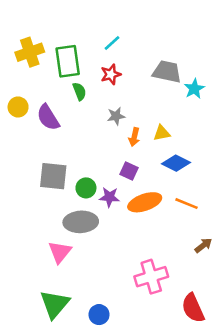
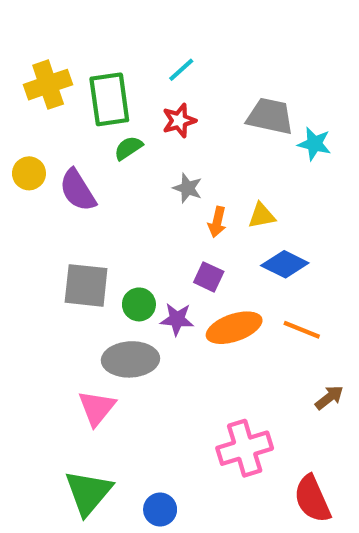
cyan star: (194, 89) -> (314, 144), turned -30
green semicircle: (79, 91) -> (128, 148), turned -102
gray star: (116, 116) -> (188, 188), turned 30

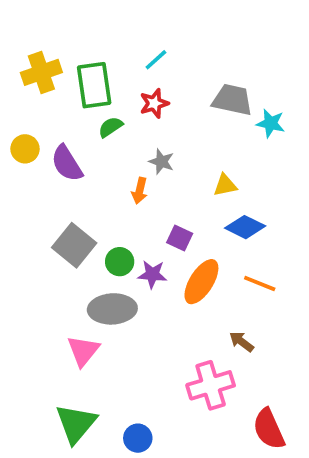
orange arrow: (217, 222) -> (140, 191), moved
gray square: (86, 285) -> (74, 245), turned 33
orange ellipse: (234, 328) -> (201, 282), turned -39
brown arrow: (329, 397) -> (241, 342), moved, turned -105

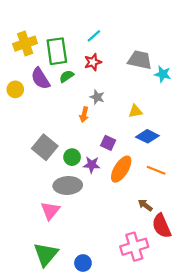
purple semicircle: (67, 163) -> (40, 78), moved
pink cross: (211, 385) -> (134, 247), moved
red semicircle: (269, 429) -> (162, 226), moved

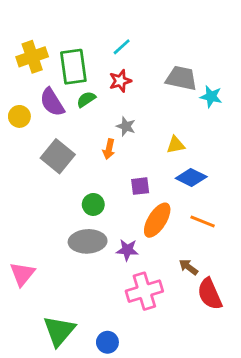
purple square: (108, 143) -> (140, 186), turned -32
gray square: (45, 147) -> (58, 156), moved
purple star: (92, 165) -> (127, 250), moved
pink triangle: (50, 211) -> (22, 274), moved
pink cross: (134, 247) -> (144, 291), moved

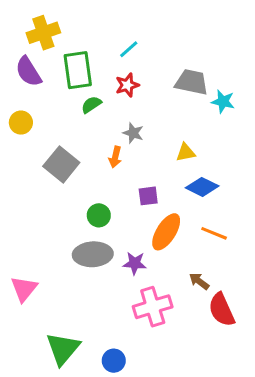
yellow cross: (32, 57) -> (43, 33), moved
purple semicircle: (52, 102) -> (28, 72), moved

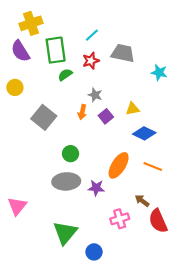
gray trapezoid: (192, 82) -> (123, 53), moved
purple square: (148, 196) -> (106, 116), moved, turned -32
pink cross: (153, 307) -> (120, 219), moved, size x0.7
green triangle: (63, 349) -> (65, 233), moved
blue circle: (114, 361) -> (94, 252), moved

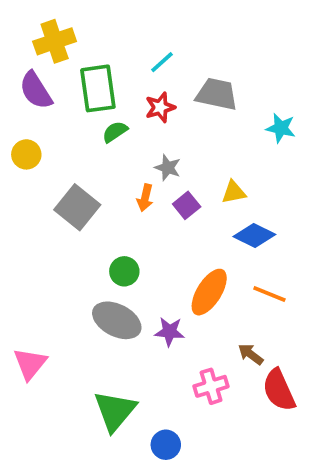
gray ellipse: (66, 181) -> (117, 320), turned 30

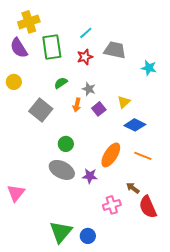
green semicircle: (115, 132) -> (61, 83), moved
yellow triangle: (234, 192) -> (124, 102), turned -32
green triangle: (115, 411) -> (61, 232), moved

